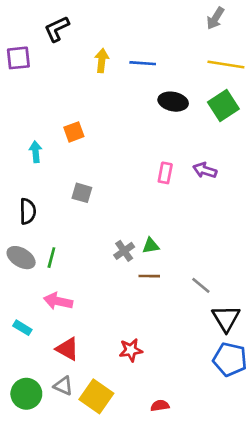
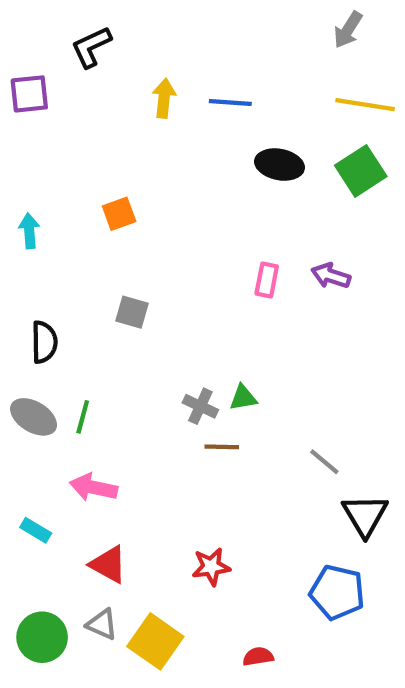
cyan arrow: (36, 152) -> (29, 231), moved
gray cross: (124, 251) -> (200, 406), turned -30
brown line: (149, 276) -> (222, 447), moved
blue pentagon: (230, 359) -> (337, 592), moved

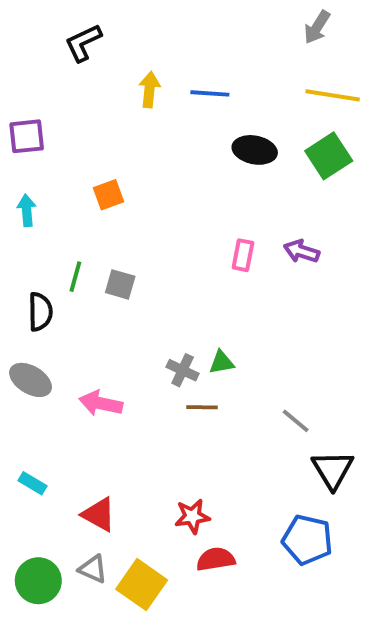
purple square: (29, 94) -> (27, 136), moved
green line: (83, 417) -> (75, 277), moved
pink arrow: (93, 487) -> (101, 403), moved
red semicircle: (258, 656) -> (216, 559), moved, size x1.4

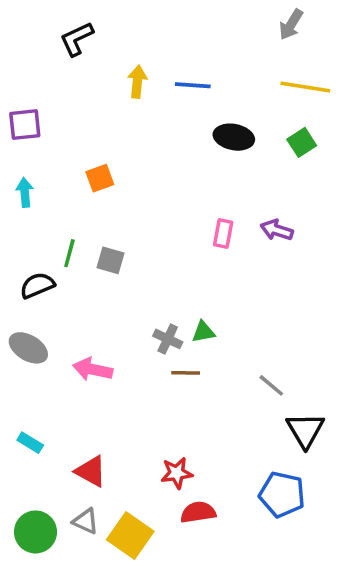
green square: (329, 156) -> (302, 142), size x0.7
black semicircle: (40, 312) -> (37, 285), turned -112

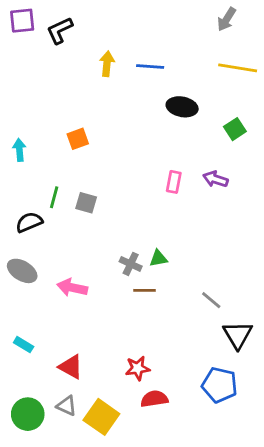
purple square: (25, 125) -> (22, 21), moved
green square: (302, 142) -> (235, 129), moved

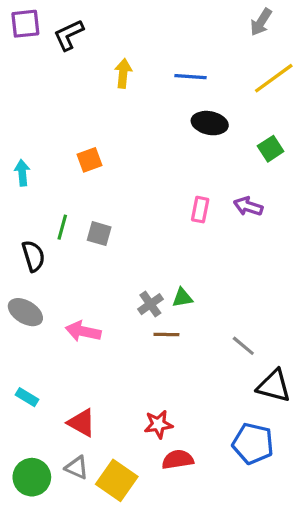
blue line: (150, 67) -> (190, 77), moved
yellow line: (238, 68) -> (274, 78), turned -45
black semicircle: (29, 222) -> (33, 256), turned 96
gray cross: (131, 264) -> (150, 304), turned 30
black triangle: (238, 335) -> (274, 386), turned -44

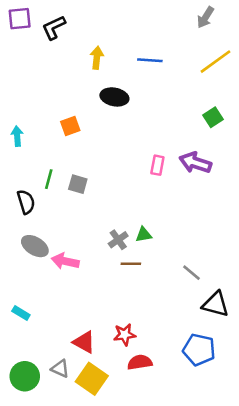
black ellipse: (210, 123) -> (114, 97), moved
purple arrow: (248, 206) -> (195, 163), size x1.4
gray ellipse: (25, 312) -> (35, 246), moved
red triangle: (81, 423) -> (84, 342), moved

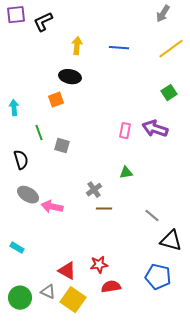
black ellipse: (114, 97) -> (70, 77), moved
green line: (49, 179) -> (39, 133), moved, turned -35
green triangle: (144, 235) -> (126, 173), moved

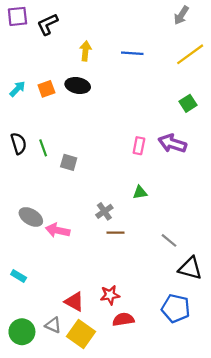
orange square: (56, 100) -> (46, 89), moved
cyan arrow: (14, 108) -> (17, 89), moved, turned 49
black semicircle: (21, 160) -> (19, 143), moved

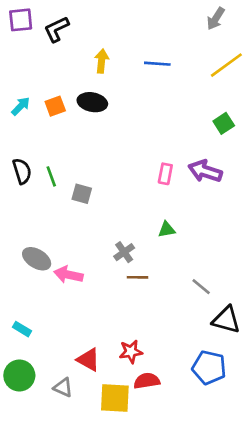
green circle: (22, 332) -> (19, 375), moved
yellow square: (81, 334) -> (115, 398), moved, turned -32

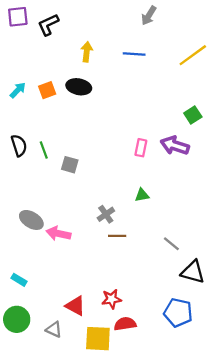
gray arrow: (216, 19) -> (149, 16), moved
green square: (224, 123) -> (193, 115), moved

